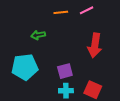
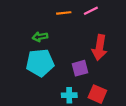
cyan pentagon: (25, 67) -> (40, 63), moved
purple square: (65, 71) -> (80, 68), moved

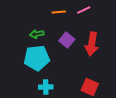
purple square: (80, 68) -> (67, 40), moved, turned -35
cyan cross: (69, 95) -> (46, 87), moved

